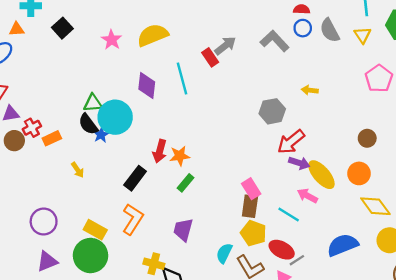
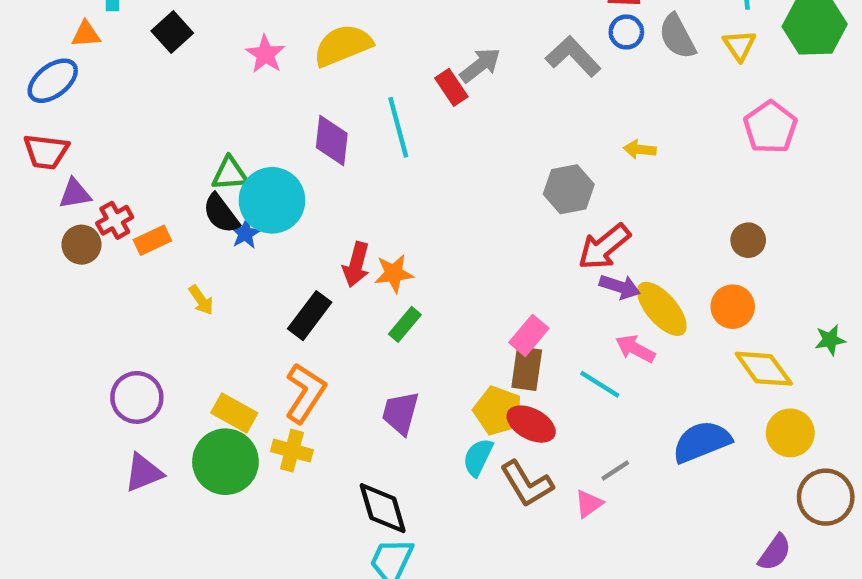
pink rectangle: (251, 189) -> (529, 335), turned 72
yellow pentagon: (253, 233) -> (498, 411), moved
red ellipse: (282, 250) -> (531, 424), moved
yellow cross: (154, 264) -> (292, 451), moved

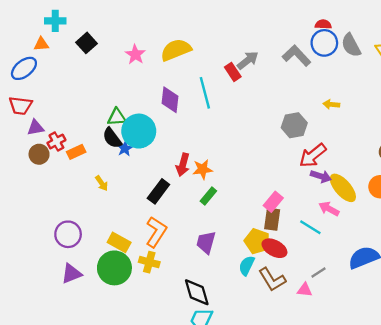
blue circle: (626, 32) -> (324, 43), size x1.5
pink triangle: (589, 504) -> (305, 290), turned 42

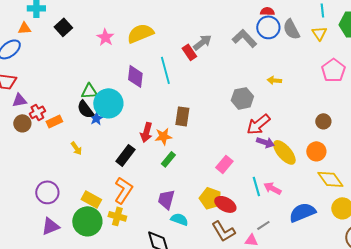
pink arrow: (329, 209) -> (272, 188), moved
brown rectangle: (272, 219) -> (182, 116), moved
cyan line: (310, 227) -> (256, 186), turned 42
cyan semicircle: (247, 266) -> (179, 219), moved, turned 84

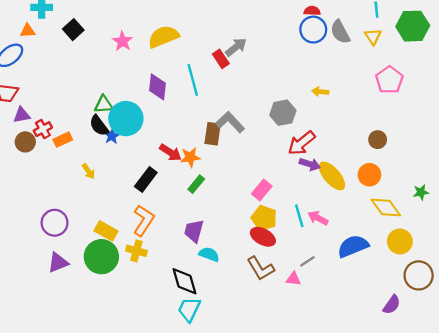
gray L-shape: (244, 38) -> (230, 122), moved
red arrow: (146, 132) -> (170, 152), turned -72
yellow pentagon: (210, 198) -> (264, 218), moved

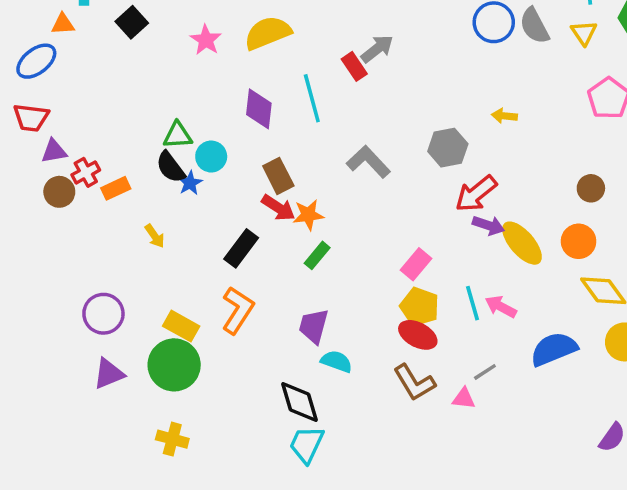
cyan circle: (126, 119) -> (211, 157), size x0.6
brown rectangle: (213, 134) -> (278, 176), moved, turned -35
yellow cross: (136, 251) -> (172, 439), moved

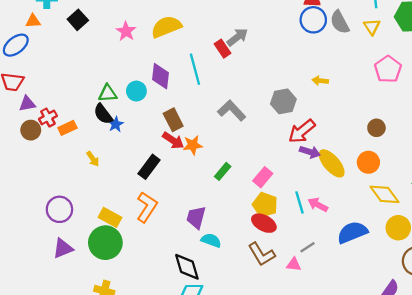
cyan circle: (211, 157) -> (136, 91), moved
green rectangle: (317, 255) -> (223, 171), moved

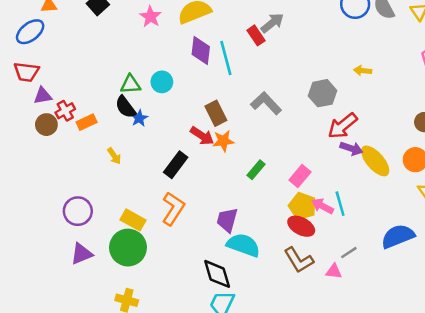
purple diamond: (161, 76) -> (201, 51), moved
brown rectangle: (173, 120) -> (216, 113), moved
pink arrow: (318, 205) -> (323, 206), moved
cyan semicircle: (211, 240) -> (243, 245), size x1.5

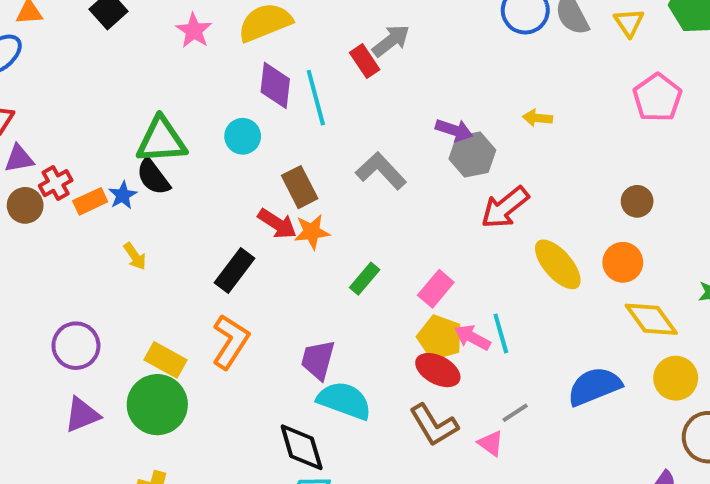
cyan circle: (162, 82) -> (243, 136), moved
green triangle: (131, 84) -> (161, 140), size x1.5
blue star: (139, 118) -> (123, 195), moved
purple arrow: (351, 148) -> (454, 130), moved
pink triangle: (334, 271) -> (491, 443), turned 30

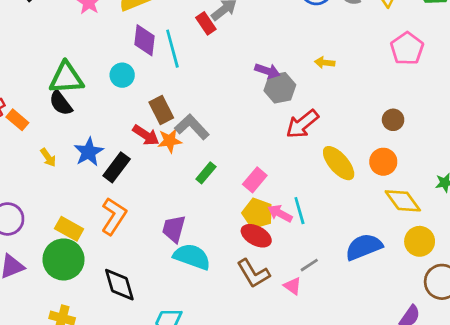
gray L-shape: (381, 171) -> (192, 127), moved
blue star: (123, 195) -> (89, 152), moved, size x1.5
orange rectangle: (90, 201) -> (17, 120), turned 65
black diamond: (302, 447) -> (119, 285), moved

